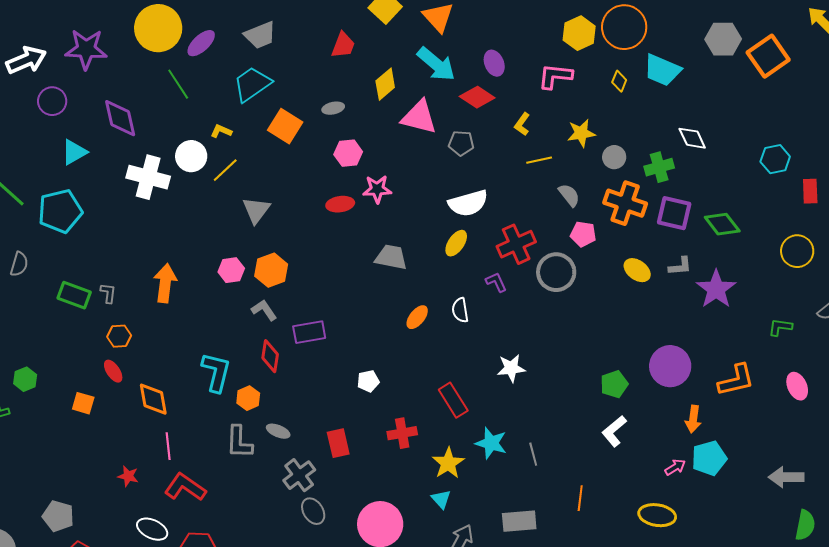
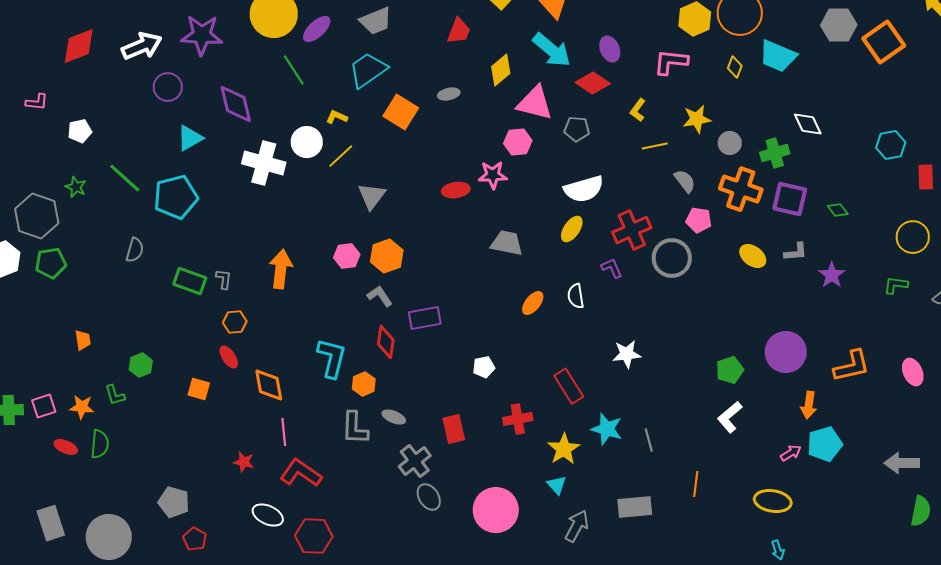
pink hexagon: (348, 153) -> (518, 142), moved
green diamond: (722, 224) -> (838, 210), size x0.6
purple star: (716, 289) -> (832, 275), size x0.7
green L-shape: (780, 327) -> (896, 285), moved

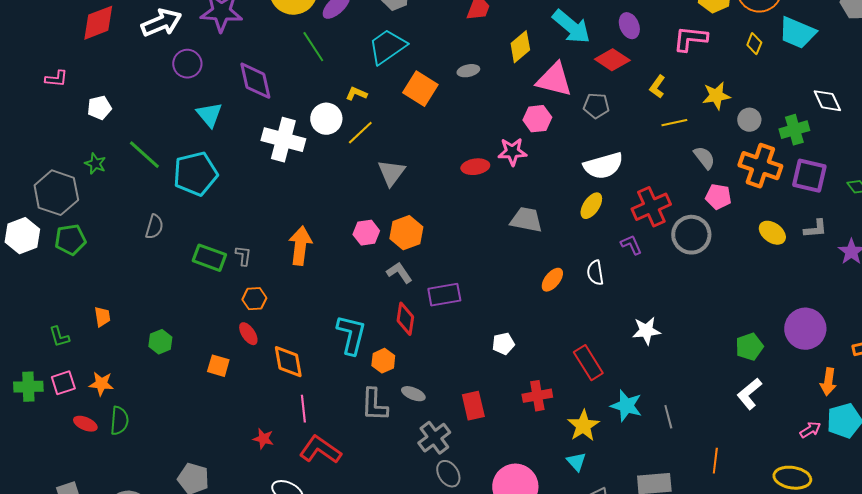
cyan triangle: (190, 138) -> (209, 115), turned -40
green L-shape: (115, 395) -> (59, 337), moved

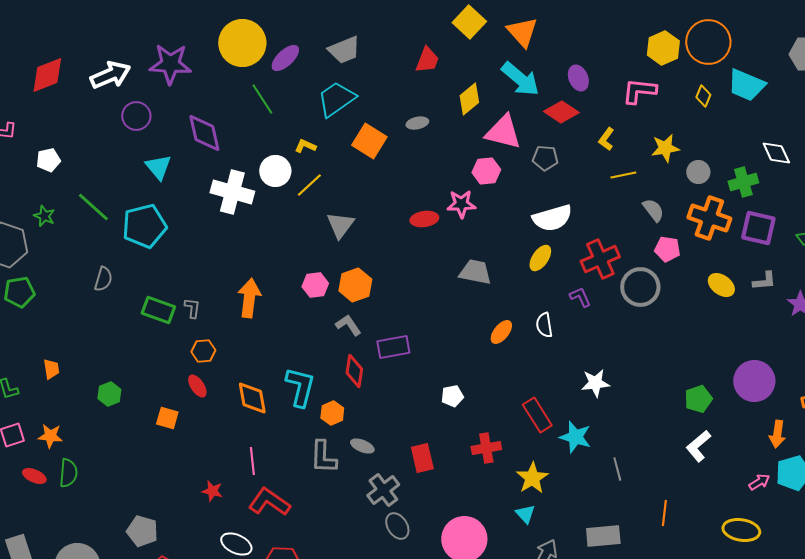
orange diamond: (288, 362) -> (252, 398), moved
cyan star: (626, 406) -> (575, 437), moved

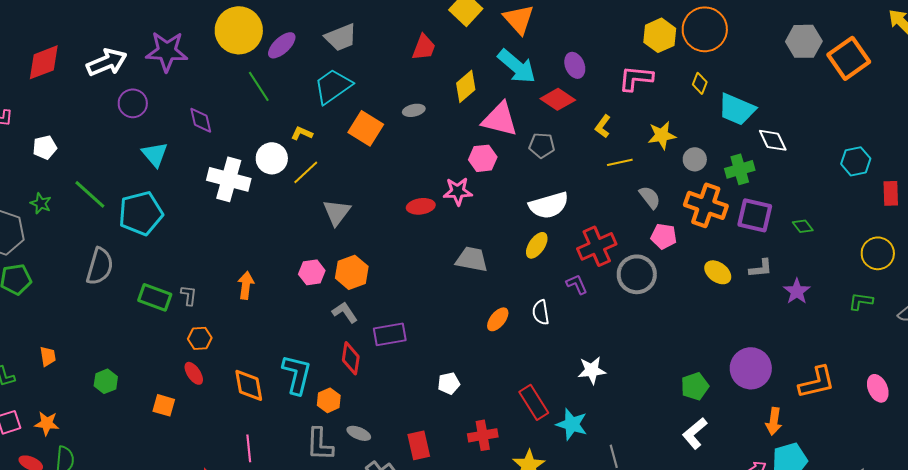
cyan trapezoid: (746, 85) -> (737, 109), moved
purple diamond: (204, 133) -> (201, 120), size x0.7
gray semicircle: (103, 279) -> (100, 266), size x1.5
orange arrow: (249, 298) -> (246, 285), size x0.7

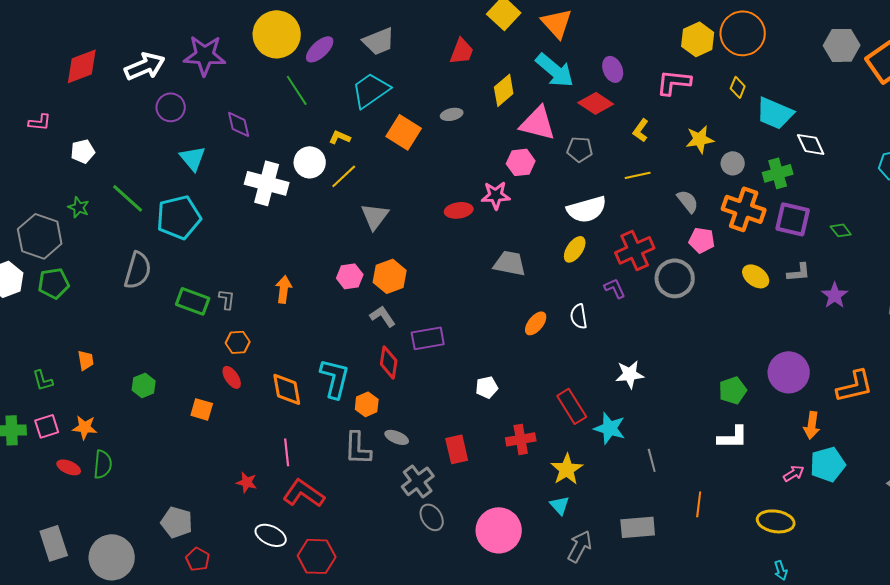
yellow line: (620, 162) -> (638, 175), moved
white L-shape: (695, 433) -> (733, 437), turned -140

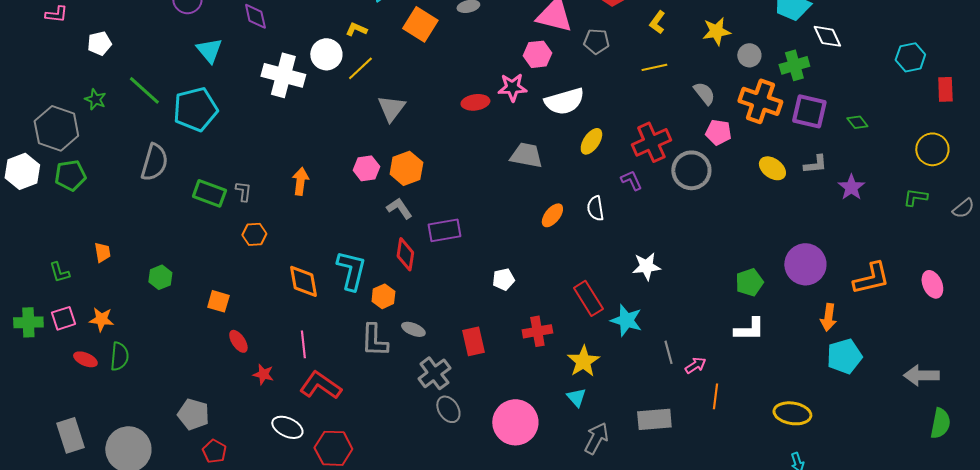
white semicircle: (587, 209) -> (564, 101), moved
red ellipse: (232, 377) -> (238, 341), moved
pink arrow: (794, 473) -> (695, 365), moved

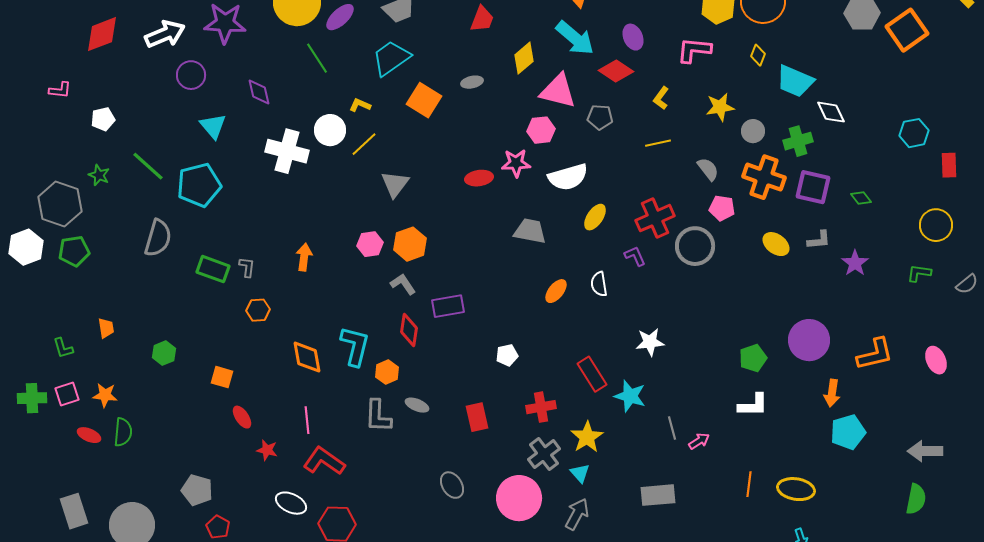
gray cross: (434, 373) -> (544, 454), moved
orange line: (715, 396) -> (749, 484), moved
green semicircle: (940, 423) -> (916, 499), moved
gray arrow: (596, 438) -> (577, 514), moved

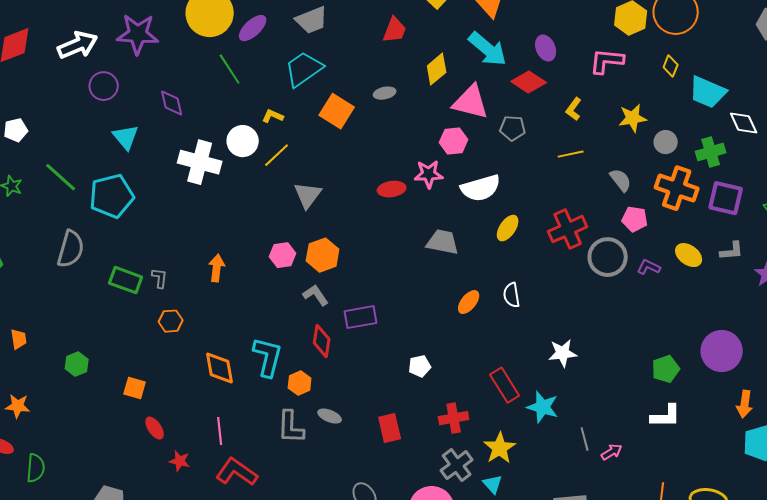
purple L-shape: (635, 256) -> (649, 267), moved, turned -40
green semicircle: (123, 432) -> (36, 468), moved

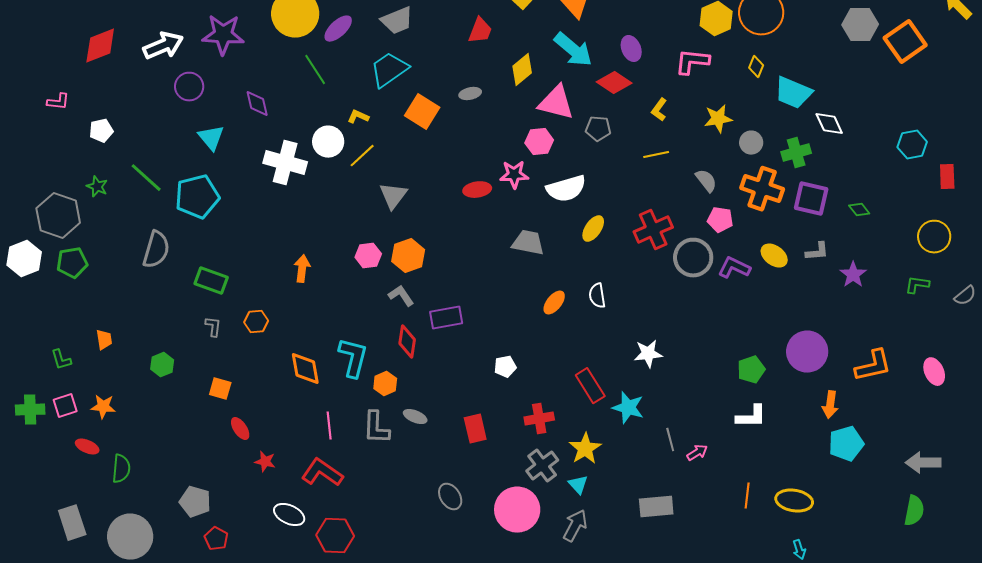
purple L-shape: (649, 267) -> (734, 268), size x1.4
gray L-shape: (160, 278) -> (213, 327), moved
pink line: (220, 431) -> (329, 426), moved

